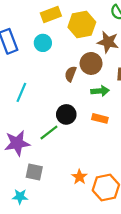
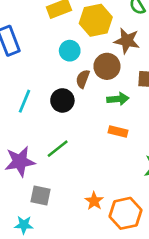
cyan circle: (43, 43) -> (70, 51), moved
black circle: (66, 114) -> (62, 100), moved

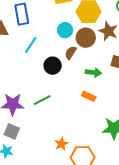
brown circle: (107, 66) -> (86, 38), moved
cyan line: (24, 101) -> (31, 45), moved
gray square: (40, 196) -> (12, 131), moved

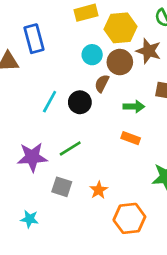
cyan line: (31, 45) -> (50, 102), moved
gray square: (12, 131) -> (62, 187), moved
orange star: (61, 144) -> (99, 190), moved

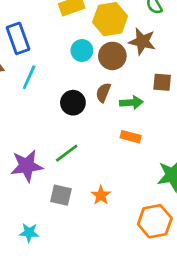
brown semicircle: (102, 83) -> (103, 92), moved
cyan line: (50, 102) -> (29, 77), moved
orange hexagon: (129, 218) -> (155, 221), moved

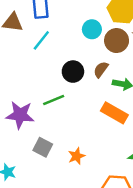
orange rectangle: (131, 137) -> (114, 113), size x1.5
green line: (67, 153) -> (54, 100), moved

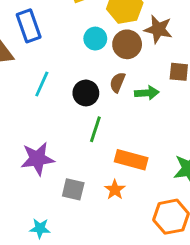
cyan line: (41, 40) -> (42, 84), moved
green line: (54, 100) -> (95, 129), moved, turned -35
orange rectangle: (114, 113) -> (131, 160), moved

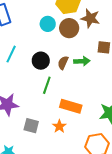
brown semicircle: (117, 82) -> (63, 63), moved

